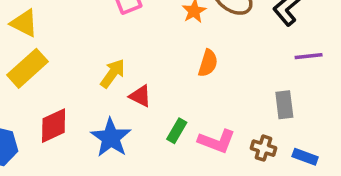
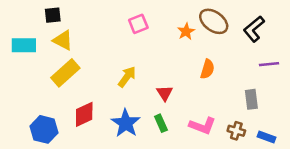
orange semicircle: (208, 63) -> (207, 69), moved
red triangle: (140, 96) -> (165, 93), moved, turned 30
green rectangle: (177, 131) -> (161, 123), moved, turned -54

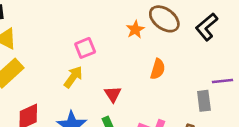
pink square: (138, 24) -> (85, 48), moved
purple line: (269, 64) -> (222, 81), moved

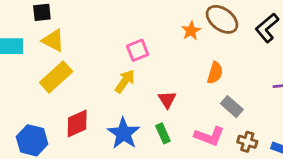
gray rectangle: (204, 101) -> (232, 107), moved, turned -42

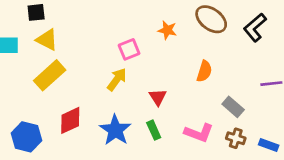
orange star: (191, 31) -> (167, 30), moved, turned -30
gray rectangle: (232, 107) -> (233, 107), moved

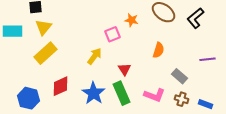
yellow triangle: (47, 40) -> (44, 27), turned 42
pink square: (129, 49) -> (112, 34), moved
green rectangle: (154, 130) -> (122, 93), size x1.6

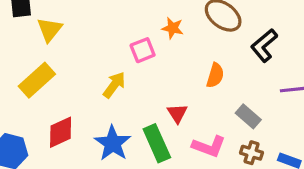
black L-shape: (196, 18) -> (264, 45), moved
yellow triangle: (44, 27) -> (50, 30), moved
red triangle: (124, 69) -> (177, 113), moved

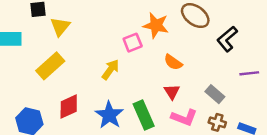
orange star: (173, 28) -> (156, 25), size x1.5
orange semicircle: (215, 75) -> (173, 62), moved, turned 108
red triangle: (177, 113) -> (172, 92), moved

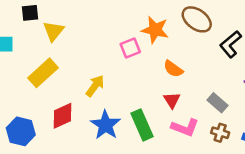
yellow arrow: (110, 70) -> (95, 86), moved

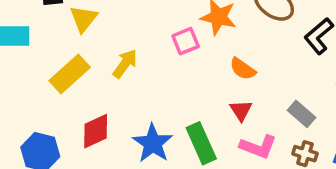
yellow arrow: (95, 86) -> (125, 64), moved

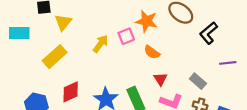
yellow arrow: (125, 64) -> (101, 44), moved
orange semicircle: (243, 69) -> (152, 52), moved

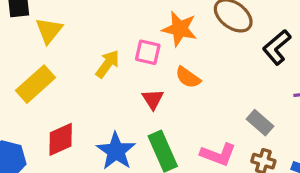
pink square: (126, 36) -> (148, 52), turned 35
red triangle: (160, 79) -> (153, 99), moved

